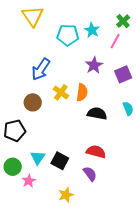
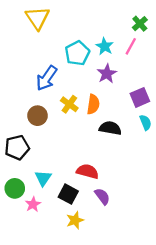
cyan star: (92, 30) -> (105, 46), moved
cyan pentagon: (68, 35) -> (77, 53), moved, turned -30
purple square: (123, 74) -> (140, 97), moved
red semicircle: (96, 152) -> (88, 171), moved
black square: (60, 161) -> (68, 194), moved

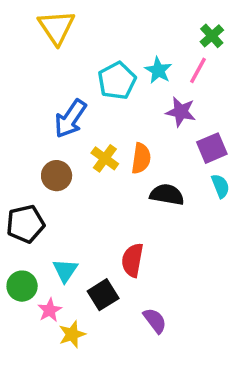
purple star: (107, 74) -> (181, 112), moved, turned -30
red semicircle: (88, 171) -> (132, 260), turned -95
black square: (68, 194) -> (103, 295), turned 30
purple semicircle: (102, 196) -> (155, 321), moved
yellow star: (75, 220) -> (72, 334), moved

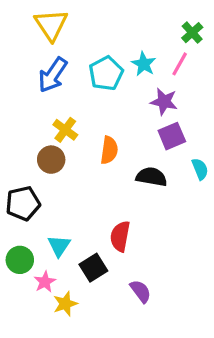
blue arrow: (70, 119) -> (53, 75), moved
purple square: (212, 148) -> (172, 136), moved
yellow cross: (105, 158) -> (65, 130), moved
orange semicircle: (141, 158) -> (109, 150), moved

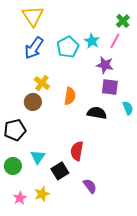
purple square: (172, 136) -> (110, 87), turned 30
pink star: (45, 282) -> (20, 198), moved

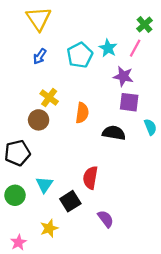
blue arrow: (34, 48) -> (40, 56), size x0.6
pink star: (20, 198) -> (19, 242), moved

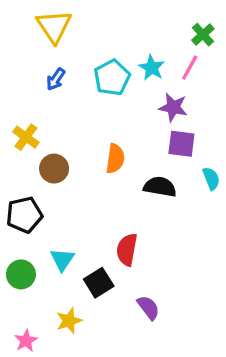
yellow cross: (49, 98) -> (26, 137), moved

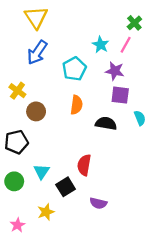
cyan pentagon: (112, 78) -> (74, 69), moved
blue arrow: (56, 79) -> (37, 52), size x1.6
purple semicircle: (148, 308) -> (98, 203), turned 140

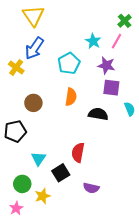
yellow cross: (17, 91) -> (16, 67), moved
green circle: (14, 181) -> (22, 184), moved

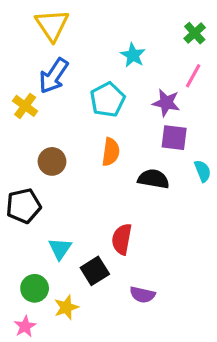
cyan star: (93, 41) -> (133, 55), moved
pink line: (116, 41) -> (193, 76), moved

